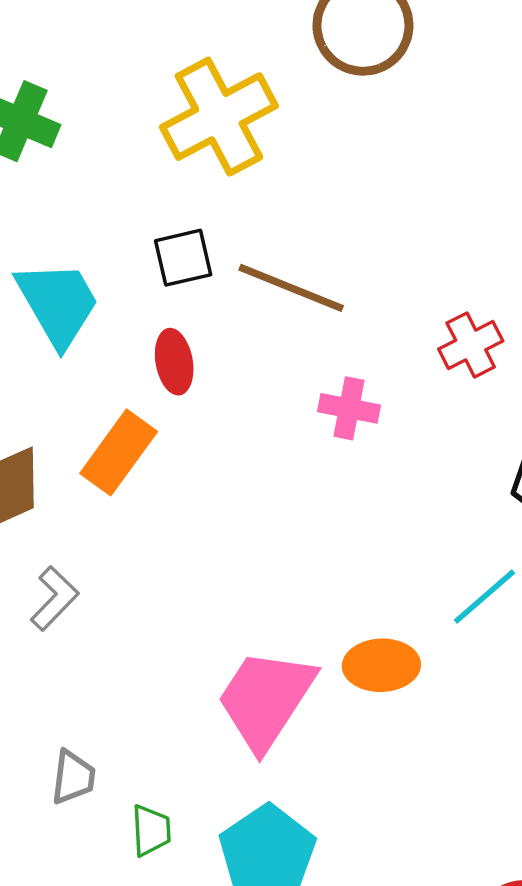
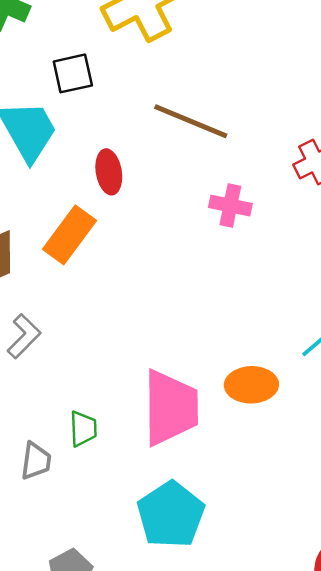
black square: (183, 258) -> (73, 73), moved
pink trapezoid: (266, 699) -> (171, 408), turned 146
green trapezoid: (151, 830) -> (83, 429), moved

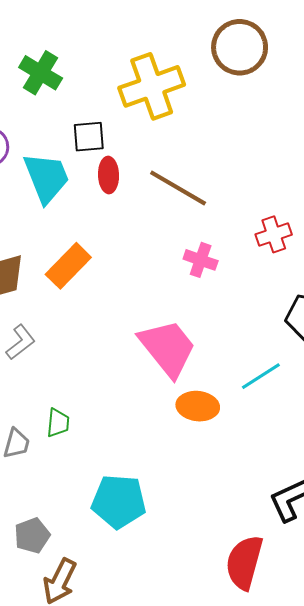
red ellipse: (109, 172) -> (109, 175), moved
pink trapezoid: (171, 408) -> (168, 348), moved, turned -46
cyan pentagon: (171, 515) -> (119, 501), turned 30

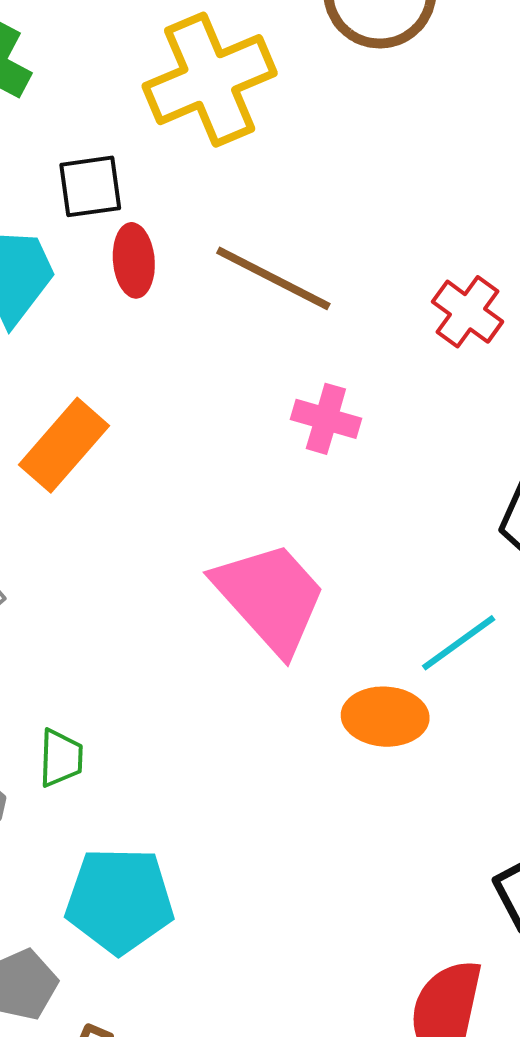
red cross: (274, 234) -> (468, 312), moved, turned -32
orange ellipse: (198, 406) -> (385, 717), moved
cyan pentagon: (119, 501) -> (120, 900), moved

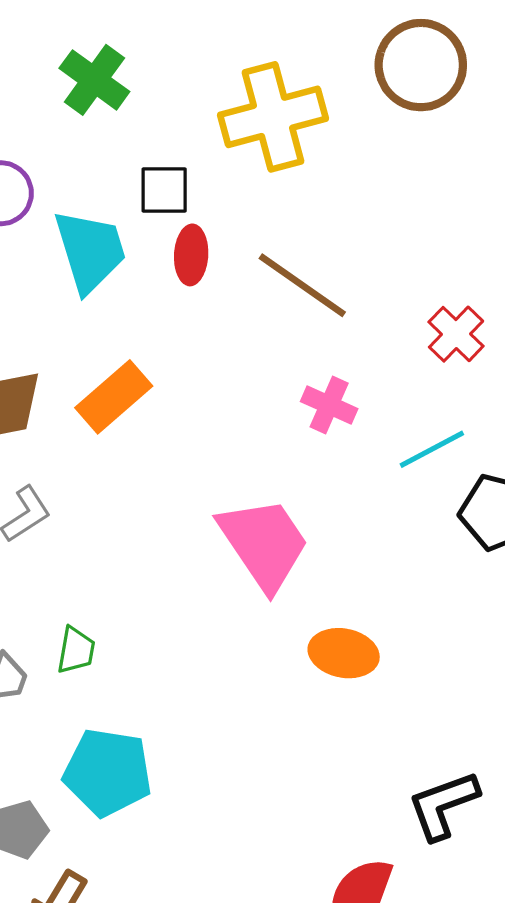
cyan line: (459, 643) -> (432, 449), moved

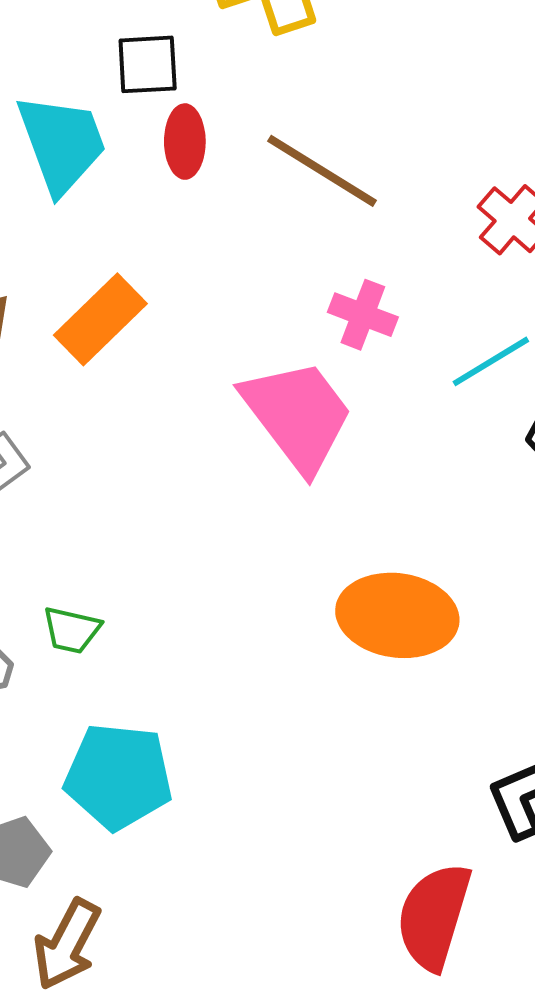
pink trapezoid: (264, 543) -> (298, 415), moved
green trapezoid: (76, 650) -> (72, 630), turned 96
orange ellipse: (344, 653) -> (397, 615), size x1.4

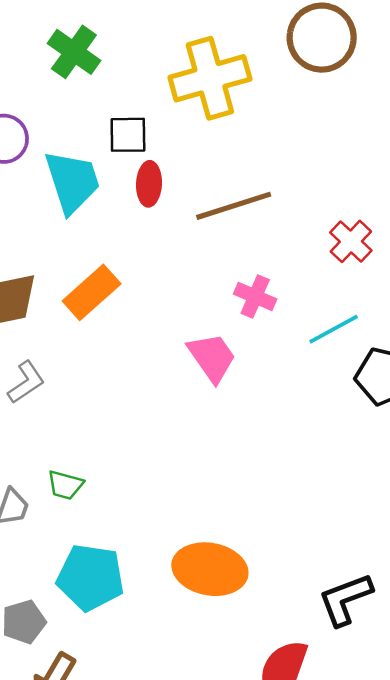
brown line: (322, 171) -> (234, 206), turned -52
pink trapezoid: (298, 415) -> (212, 357), size x0.7
orange ellipse: (397, 615) -> (210, 569), moved

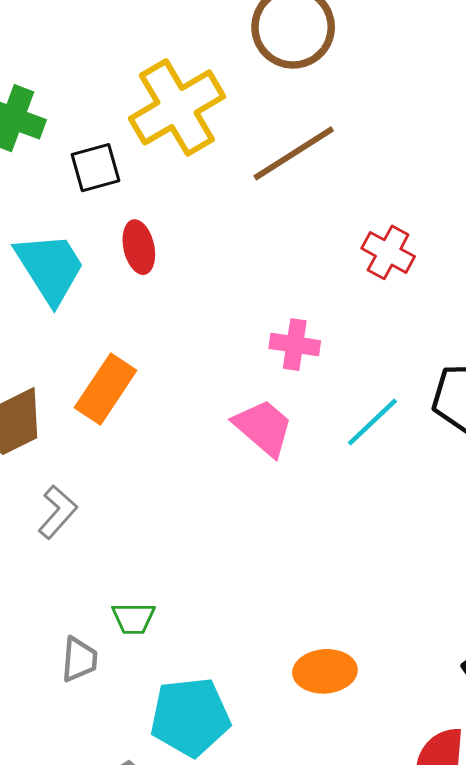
black square: (128, 135) -> (95, 168), moved
brown line: (234, 206) -> (294, 153), moved
cyan line: (334, 329) -> (372, 422), moved
orange ellipse: (210, 569) -> (325, 671), size x0.7

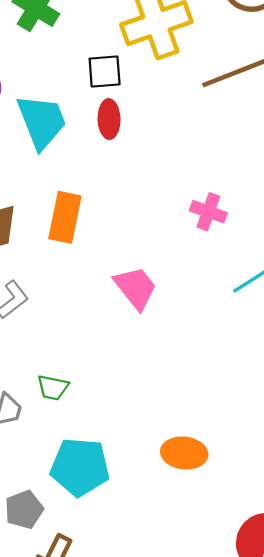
black square: (95, 168) -> (105, 71), moved
orange rectangle: (106, 389) -> (65, 217), turned -33
pink trapezoid: (263, 427) -> (136, 288), moved

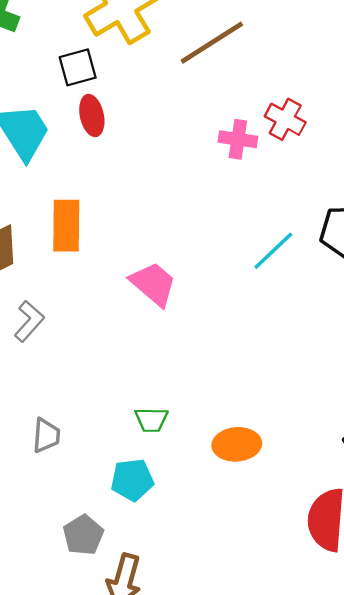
pink cross: (208, 212) -> (238, 139), moved
green trapezoid: (53, 388) -> (151, 420), moved
cyan pentagon: (80, 467) -> (132, 480), size x0.7

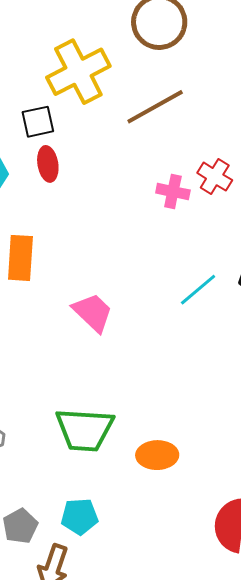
green trapezoid: (151, 420) -> (85, 430), size x2.0
cyan pentagon: (132, 480) -> (80, 517), moved

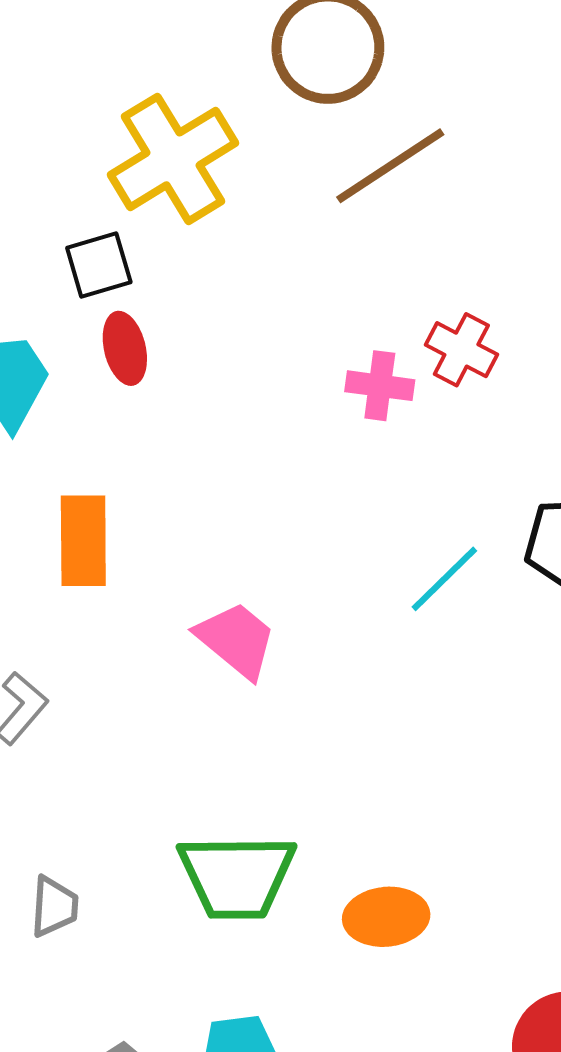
brown line: (155, 107) -> (390, 166), moved

